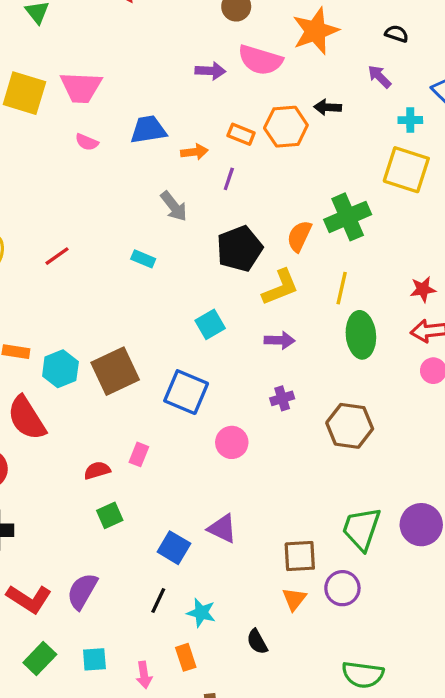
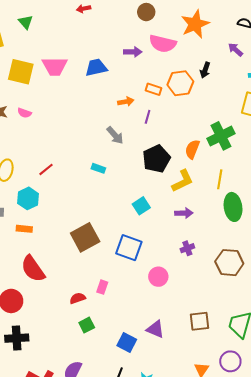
black arrow: (328, 107) -> (205, 70), turned -70
blue trapezoid: (148, 130) -> (96, 68), moved
pink semicircle: (87, 142) -> (24, 113), moved
cyan hexagon: (60, 369) -> (28, 198), moved
brown square: (300, 556) -> (200, 321), moved

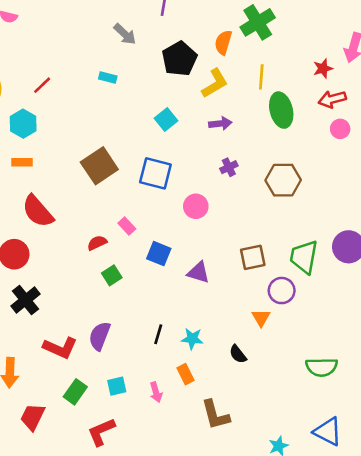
pink rectangle: (102, 287) -> (127, 226), turned -56
black cross: (17, 338) -> (26, 300), turned -30
blue square: (127, 343) -> (159, 254), moved
purple circle: (230, 361) -> (282, 291), moved

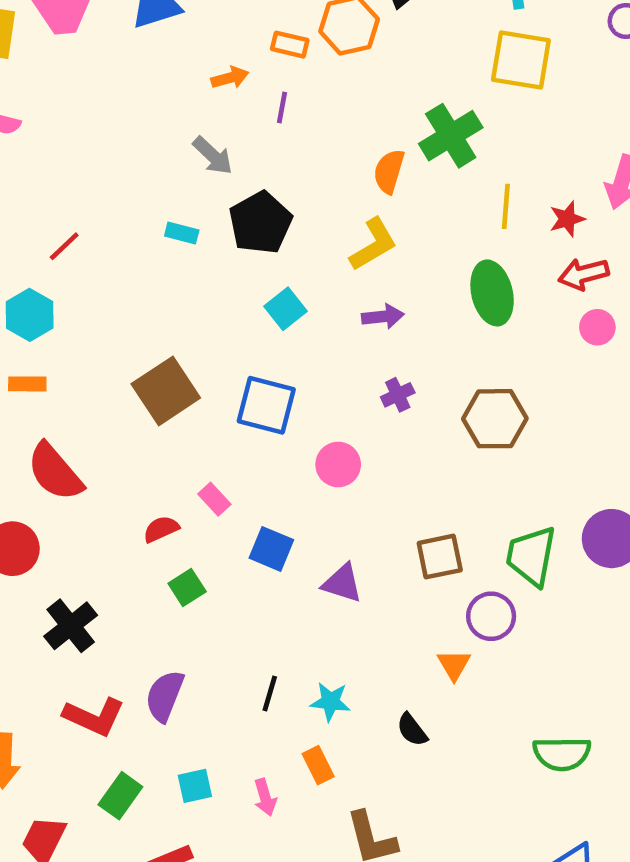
black pentagon: (179, 59) -> (260, 223), moved
yellow line: (261, 77) -> (506, 206), moved
black cross: (26, 300) -> (71, 626), moved

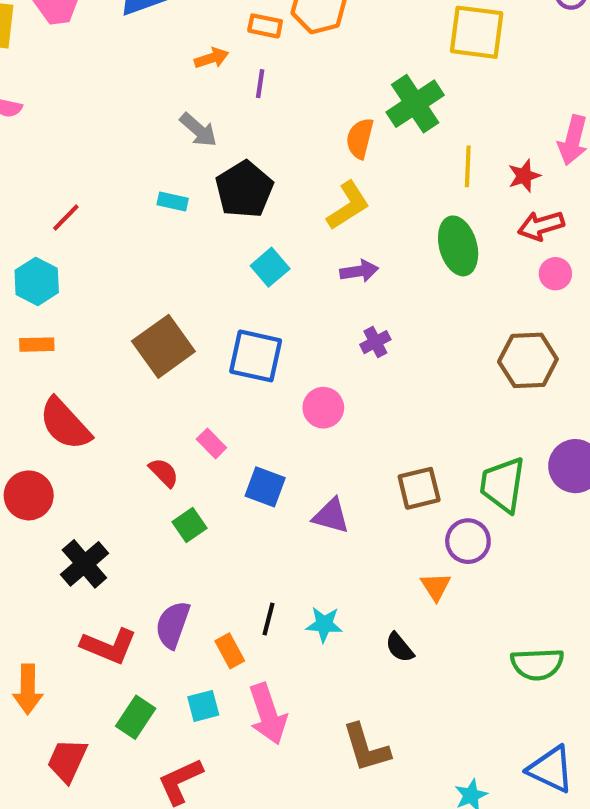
brown hexagon: (495, 419) -> (528, 360), moved
red semicircle: (161, 529) -> (164, 473), turned 72
orange rectangle: (318, 765) -> (230, 651), moved
pink arrow: (265, 797) -> (268, 714), size x1.8

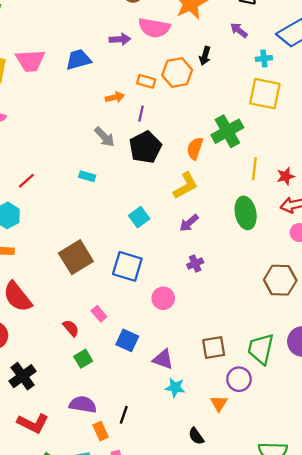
black pentagon: (244, 189) -> (145, 147), moved
purple arrow: (359, 271) -> (189, 223), turned 144
cyan star: (324, 624) -> (175, 388), moved
purple semicircle: (173, 625) -> (83, 405), moved, turned 76

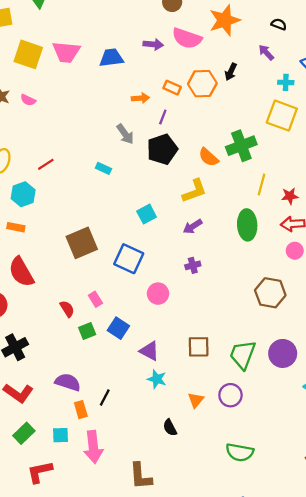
orange semicircle: (195, 148) -> (208, 157), turned -75
green square: (83, 359) -> (87, 331), moved
purple circle: (239, 379) -> (230, 395), moved

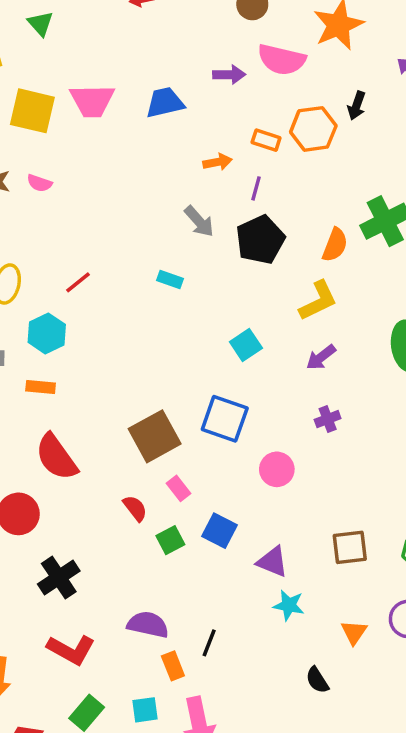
orange semicircle: (208, 157) -> (335, 245), turned -105
brown square: (82, 243) -> (155, 436), moved

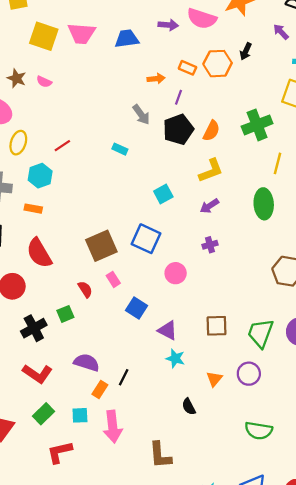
orange semicircle: (335, 245) -> (211, 131), moved
green square: (170, 540) -> (65, 314), moved
orange rectangle: (173, 666) -> (100, 390), turned 49

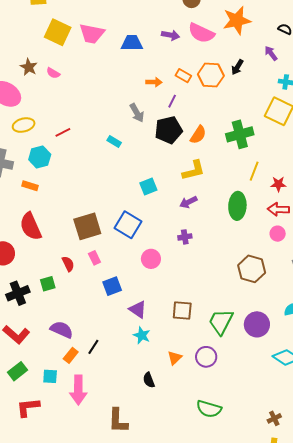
yellow ellipse: (18, 143) -> (24, 125), turned 50
blue square: (136, 308) -> (112, 286), turned 30

